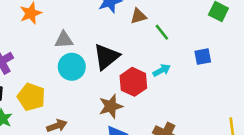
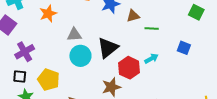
green line: (162, 32) -> (152, 29), turned -48
blue square: (203, 57) -> (184, 48), turned 32

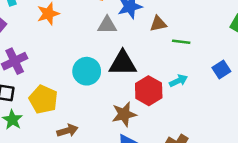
gray triangle: (74, 35) -> (107, 25), moved
black triangle: (108, 48) -> (123, 63), turned 35
blue square: (184, 48) -> (221, 69), turned 32

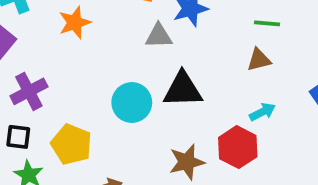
brown triangle: (158, 24) -> (259, 60), moved
green line: (181, 42) -> (267, 23), moved
red hexagon: (149, 91) -> (238, 147), moved

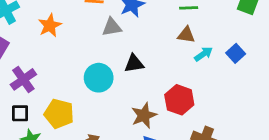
brown triangle: (259, 60) -> (186, 35), turned 30
black triangle: (183, 89) -> (134, 64), size x0.7
cyan arrow: (263, 112) -> (203, 54), moved

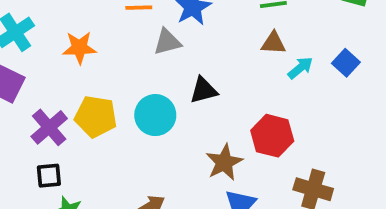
orange star: (50, 25) -> (79, 48), turned 30
yellow pentagon: (59, 114) -> (96, 116), moved

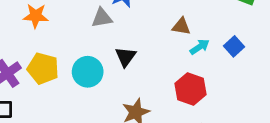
black triangle: (204, 90) -> (126, 57), turned -45
red hexagon: (272, 136) -> (190, 89), moved

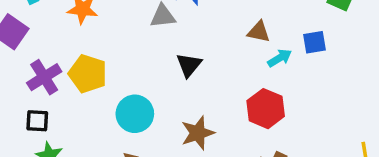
blue square: (234, 46) -> (314, 42), moved, turned 30
cyan circle: (88, 72) -> (135, 114), moved

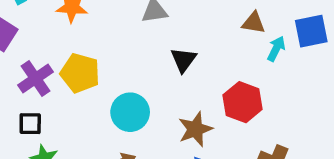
blue square: (314, 42) -> (311, 31), size x1.4
cyan arrow: (280, 58) -> (276, 49), turned -30
red hexagon: (266, 109) -> (243, 102), moved

